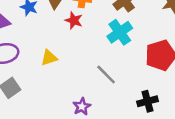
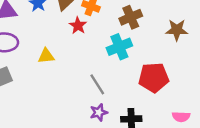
purple star: (82, 107) -> (99, 112), moved

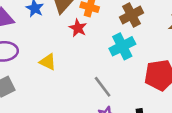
yellow triangle: (46, 56) -> (48, 62), turned 36

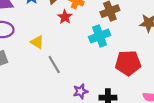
gray line: (103, 87) -> (54, 65), moved

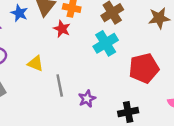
gray line: (54, 65) -> (60, 86), turned 30
purple star: (80, 91) -> (87, 99), moved

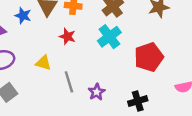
red star: (62, 29) -> (67, 36), moved

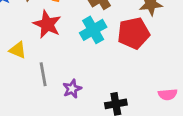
red star: (67, 36) -> (47, 24), size x1.5
red pentagon: (149, 57) -> (134, 33), moved

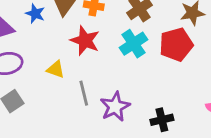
purple star: (72, 89) -> (115, 107), size x1.5

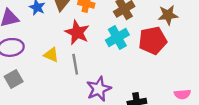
gray line: (84, 93) -> (75, 64), moved

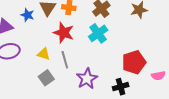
red pentagon: (153, 40) -> (134, 62), moved
gray square: (14, 79) -> (46, 78), moved

